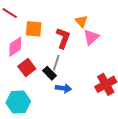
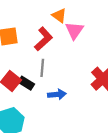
red L-shape: (63, 38) -> (43, 39), turned 40
black rectangle: (49, 73) -> (26, 83), moved

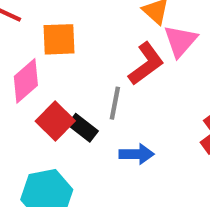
red L-shape: (43, 39) -> (146, 64), moved

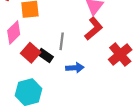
red L-shape: (146, 64) -> (94, 29), moved

